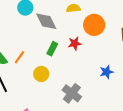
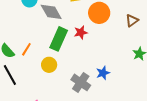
green rectangle: (52, 49) -> (59, 39), size x1.6
blue star: (107, 72) -> (103, 73), moved

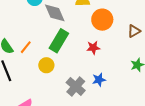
red star: (81, 32) -> (93, 48), moved

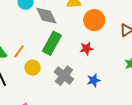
yellow circle: (46, 65) -> (33, 68), moved
gray cross: (76, 87) -> (64, 76), moved

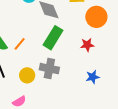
yellow circle: (33, 68) -> (27, 75), moved
gray cross: (64, 76) -> (49, 69), moved, turned -30

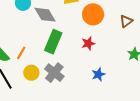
gray cross: (49, 69) -> (54, 73), turned 36
yellow circle: (27, 75) -> (31, 73), moved

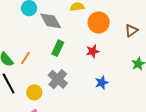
green rectangle: (53, 42) -> (58, 48), size x0.7
yellow circle: (31, 73) -> (34, 92), moved

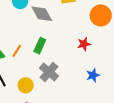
orange circle: (99, 22) -> (101, 15), moved
green rectangle: (58, 48) -> (40, 46), moved

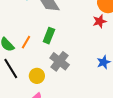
red star: (84, 44) -> (100, 21), moved

